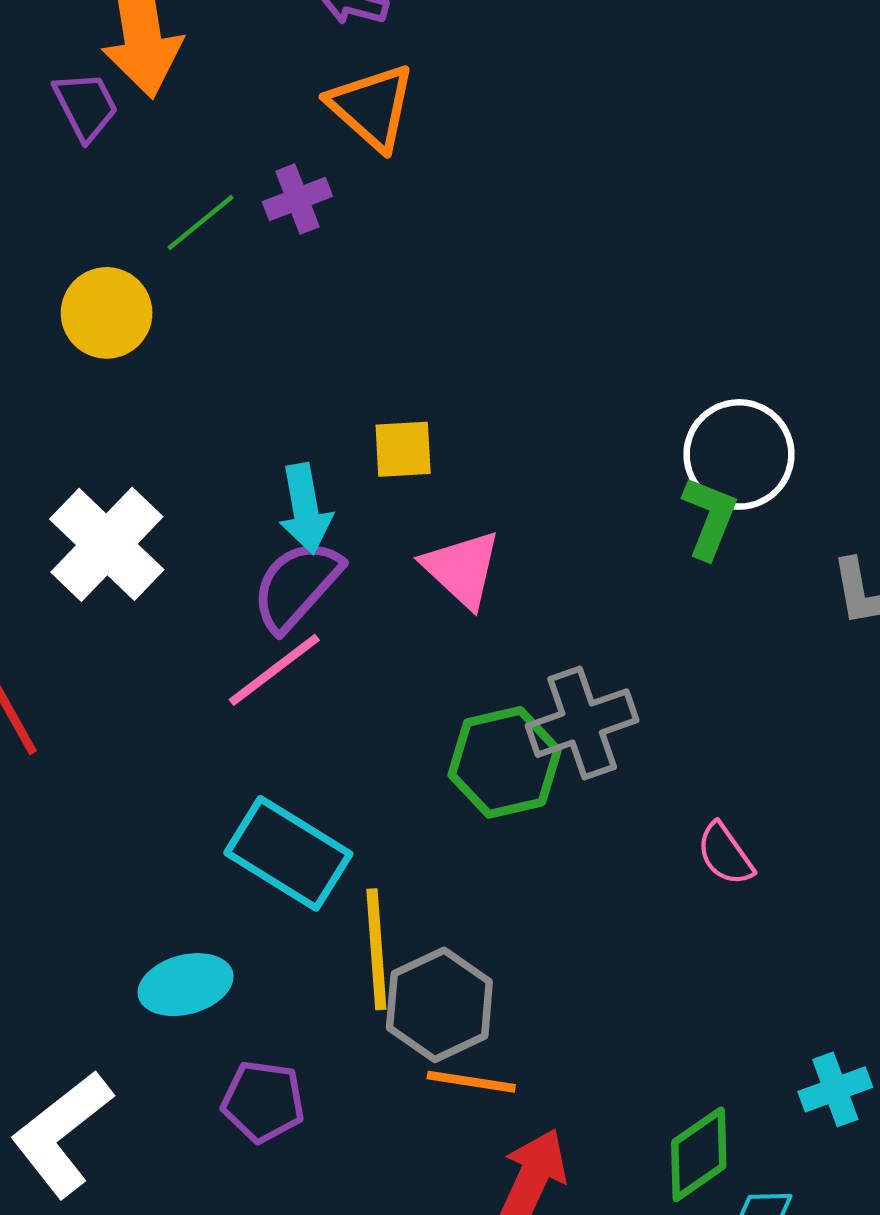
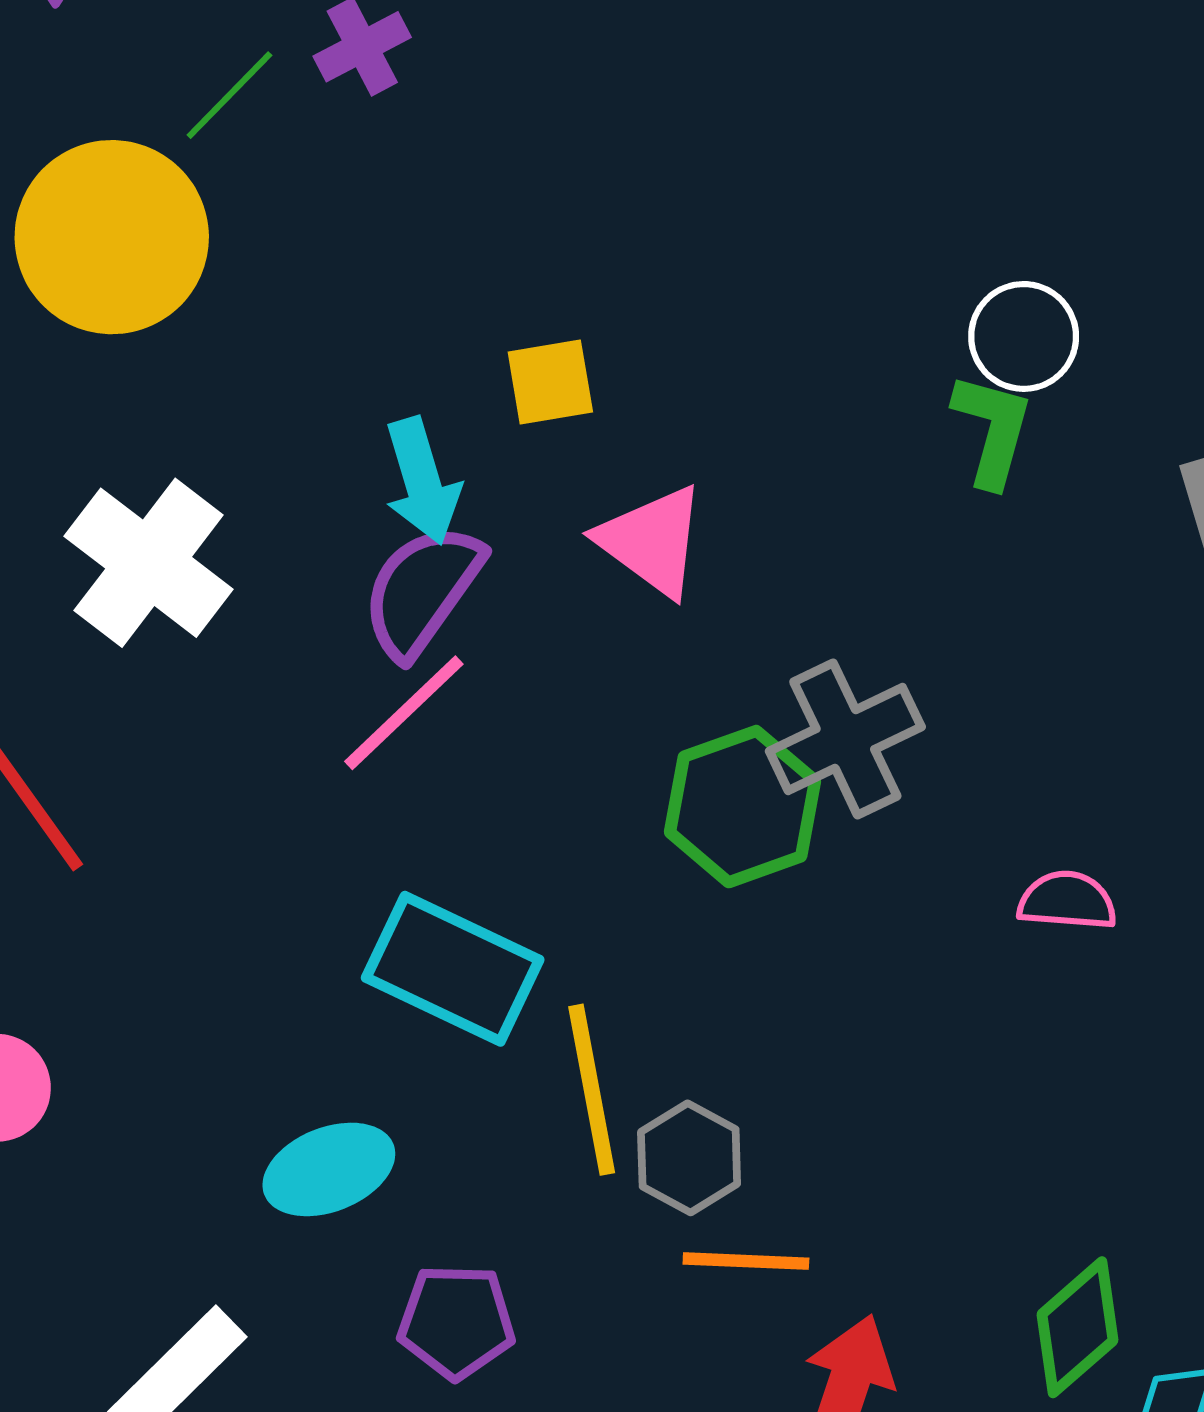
yellow circle: (107, 313) -> (112, 237), size x1.5
white circle: (739, 454) -> (1024, 336), size x0.7
pink semicircle: (725, 854) -> (1067, 901), turned 136
gray hexagon: (439, 1005) -> (689, 1158), size x0.7

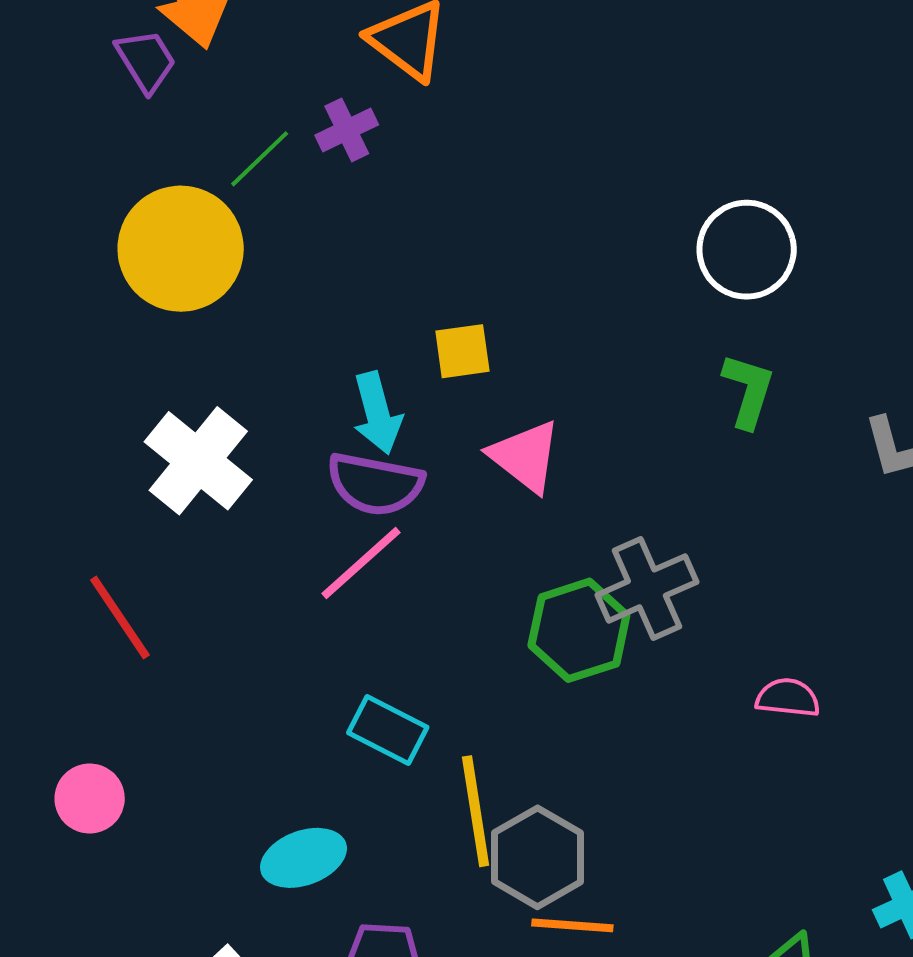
white circle: (1024, 336) -> (747, 250), moved, size x1.4
purple semicircle: (422, 591) -> (375, 484), turned -116
cyan rectangle: (453, 969) -> (388, 730), size x0.7
gray hexagon: (689, 1158) -> (538, 857), size x1.4

